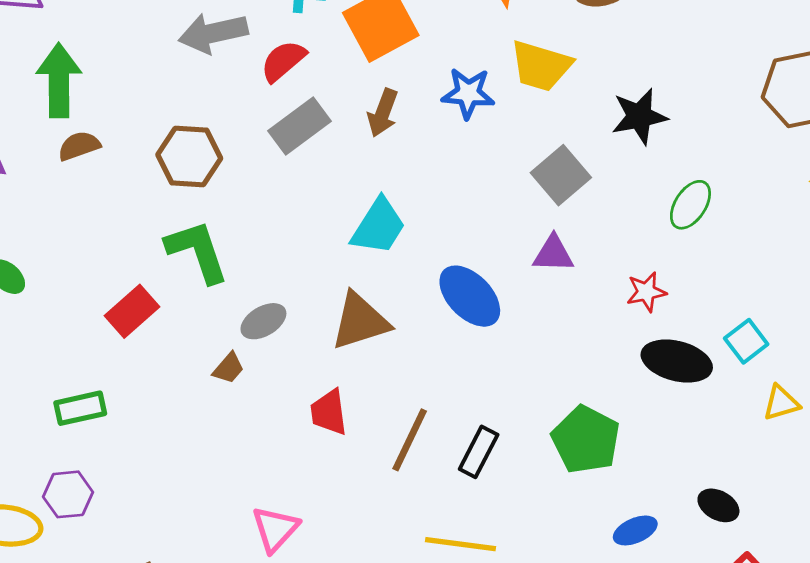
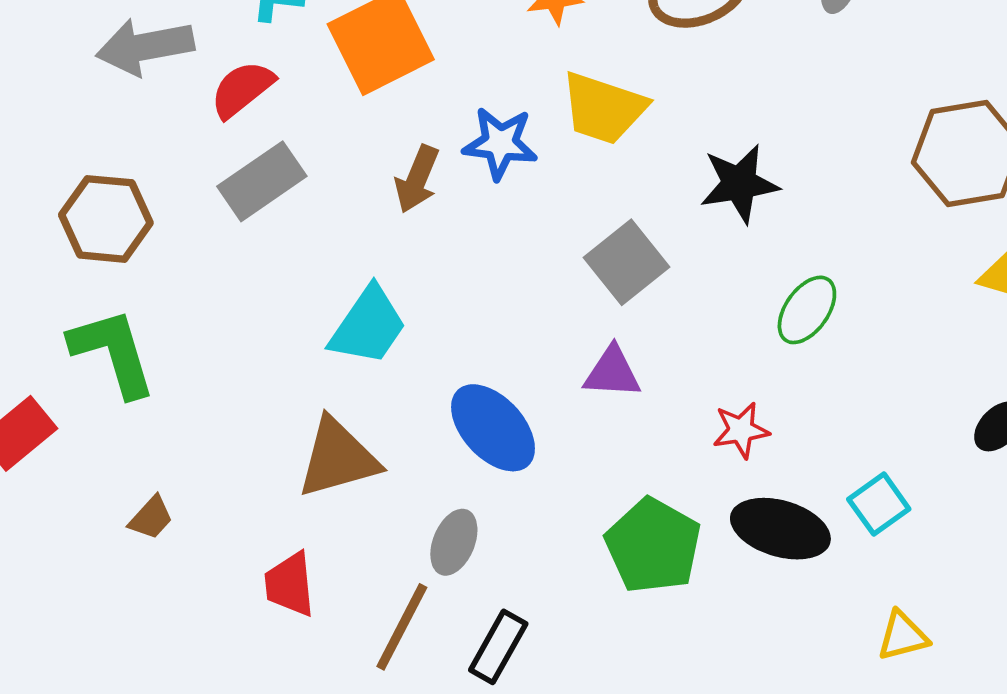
brown arrow: (383, 113) -> (417, 179), moved
gray ellipse: (263, 321) -> (454, 542), moved, turned -39
yellow triangle: (781, 403) -> (903, 636), moved
green pentagon: (586, 440) -> (653, 546), moved

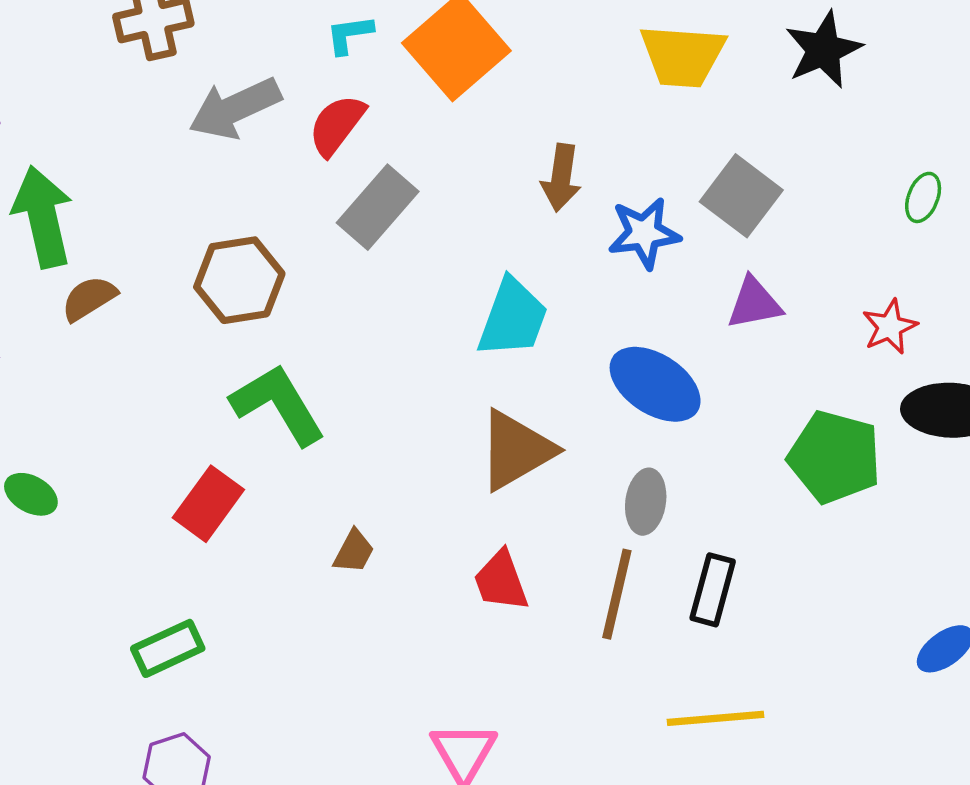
blue star: (500, 143) -> (644, 233), moved
brown arrow: (417, 179) -> (561, 178), moved
black star: (739, 184) -> (823, 50), moved
green ellipse: (807, 310) -> (923, 197), size x0.7

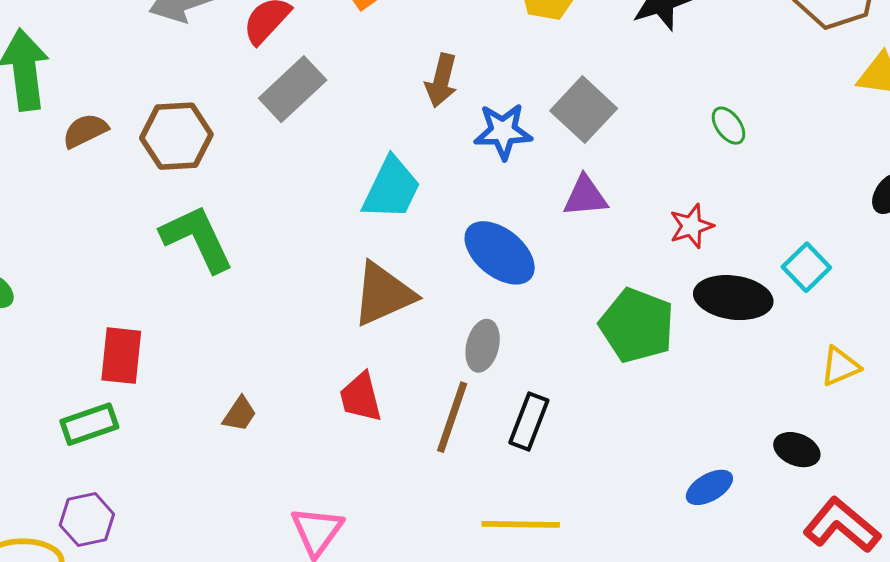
green ellipse: (923, 197) -> (728, 126), turned -63
brown semicircle: (89, 298) -> (85, 131), moved
red rectangle: (208, 504) -> (121, 356), moved, turned -36
brown trapezoid: (354, 551) -> (240, 414), moved

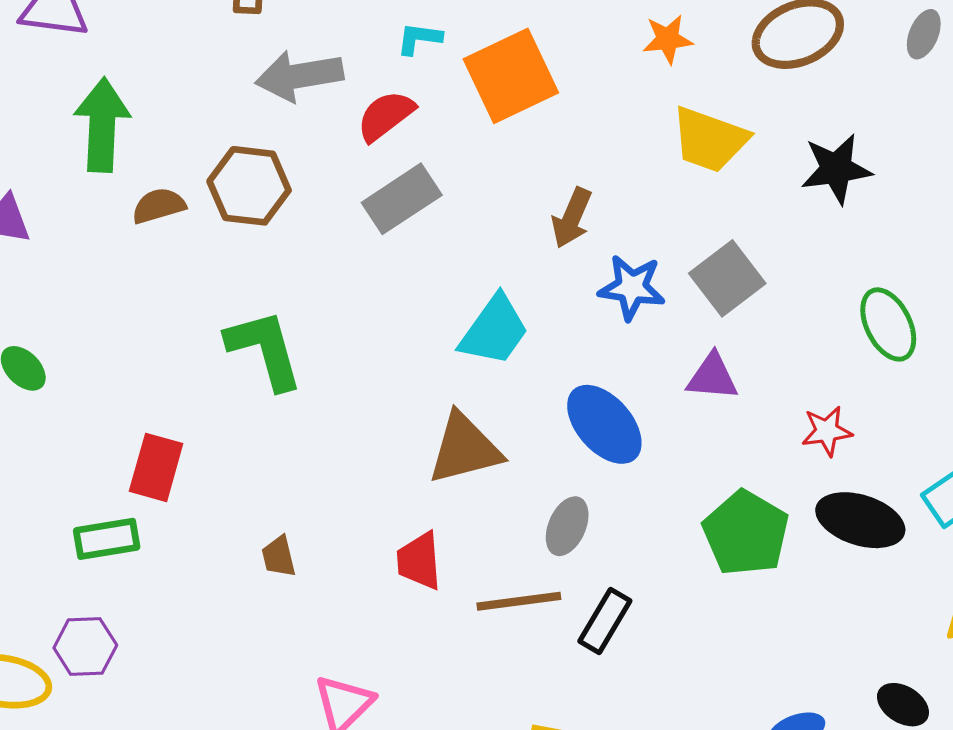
green ellipse: (728, 126) -> (888, 324), size x1.6
brown hexagon: (176, 136) -> (249, 186), moved
brown trapezoid: (240, 414) -> (279, 556), turned 123
brown line: (452, 417) -> (519, 601), turned 54

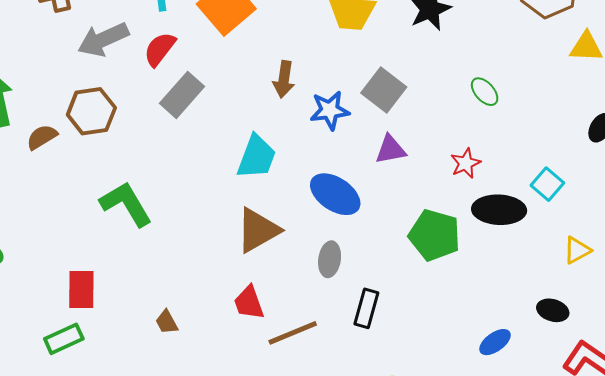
green ellipse: (888, 324) -> (485, 92), size x0.7
brown line: (519, 601) -> (293, 333), moved

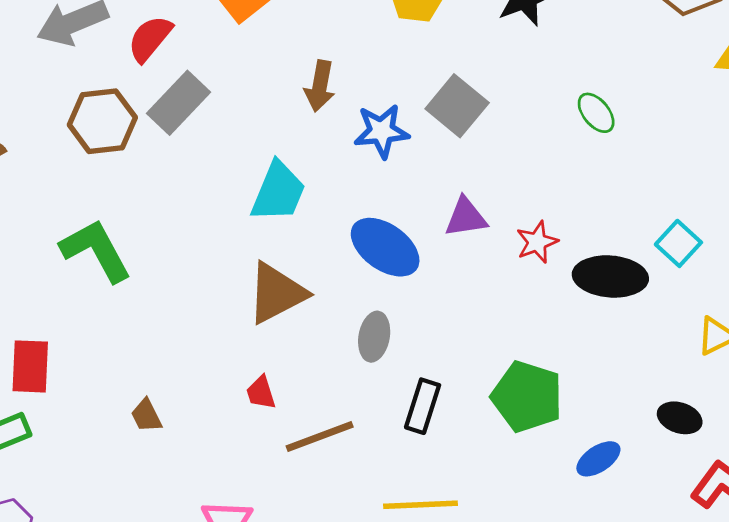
brown hexagon: (91, 111) -> (102, 121), moved
purple triangle: (391, 150) -> (466, 217), moved
red star: (466, 163) -> (537, 242), moved
green pentagon: (435, 235) -> (527, 397), moved
red trapezoid: (249, 303) -> (261, 393), size x0.7

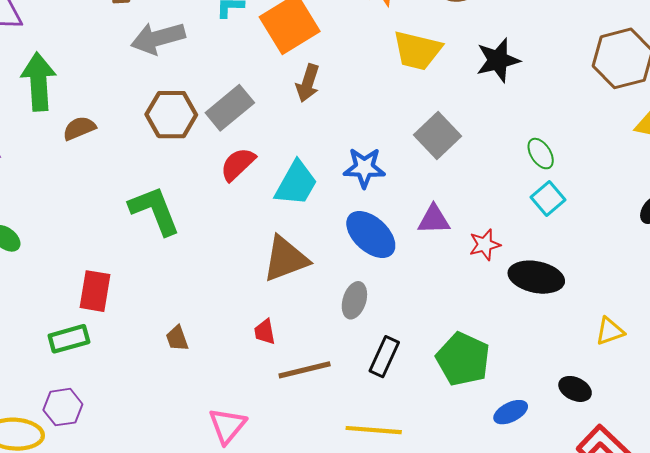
red semicircle: (150, 39) -> (238, 164), moved
brown arrow: (320, 86) -> (308, 83), moved
blue star: (382, 131) -> (364, 168), moved
cyan square: (678, 243) -> (548, 199), moved

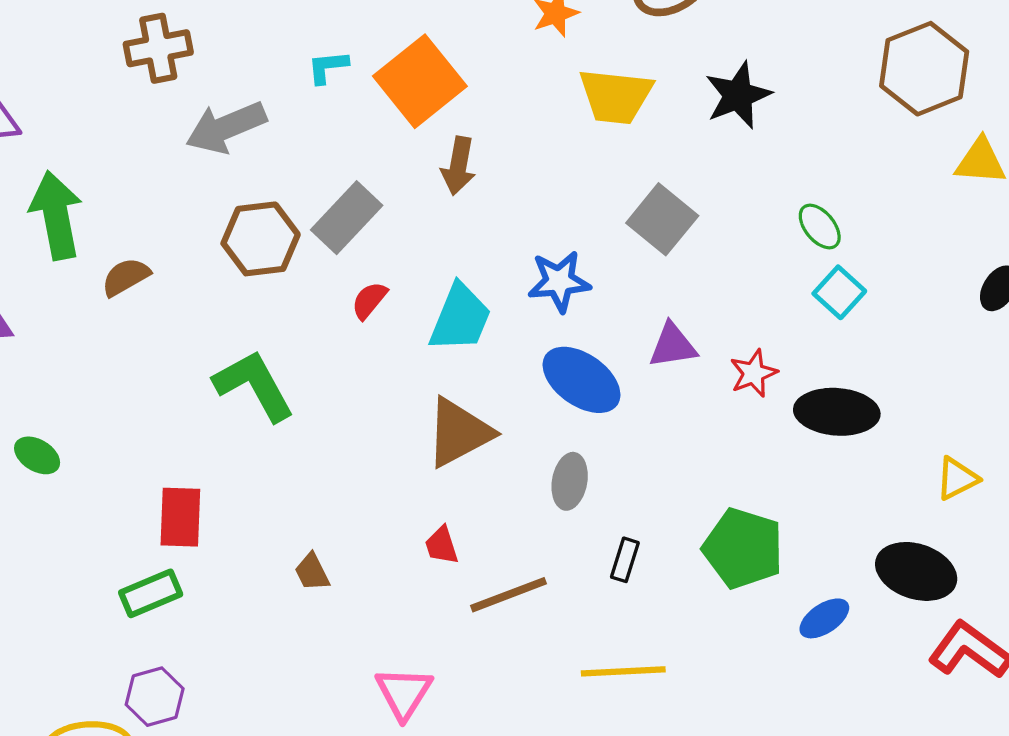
red semicircle: (238, 164) -> (369, 300), size x0.7
black rectangle: (384, 357) -> (625, 560), size x0.7
black ellipse: (575, 389) -> (916, 571), size x1.6

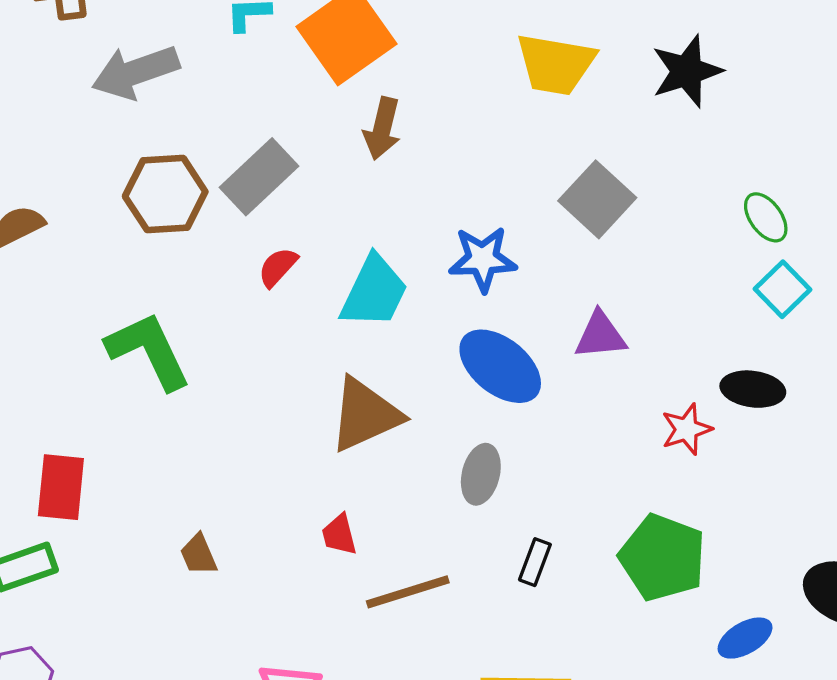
red star: (754, 373) -> (687, 429), moved
black ellipse: (837, 412) -> (753, 389), moved, size x0.7

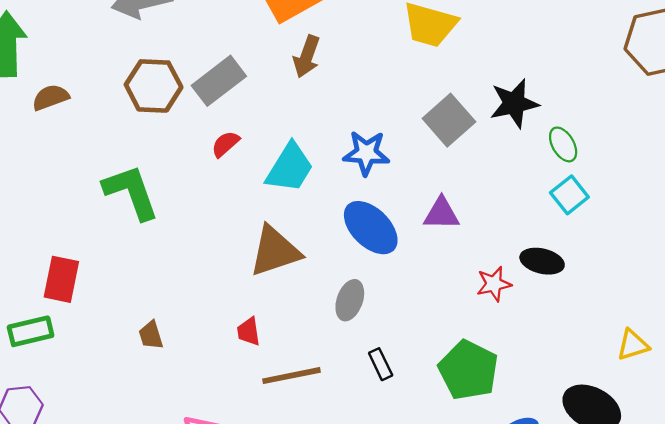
black star: (687, 71) -> (514, 103), moved
black rectangle: (535, 562) -> (381, 364), turned -52

